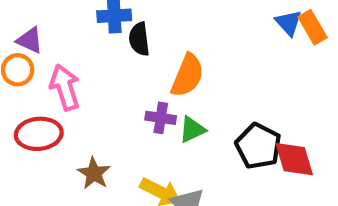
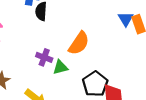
orange semicircle: (187, 75) -> (79, 43), moved

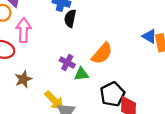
blue triangle: (126, 19) -> (150, 36), turned -35

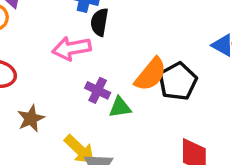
pink arrow: (24, 30) -> (72, 48), moved, turned -100
black pentagon: (112, 94) -> (178, 81), moved

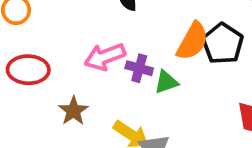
pink arrow: (72, 48) -> (105, 57), moved

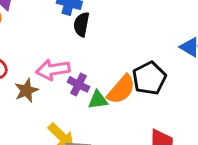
orange semicircle: (192, 41) -> (121, 89), moved
brown star: (73, 111) -> (26, 90), moved

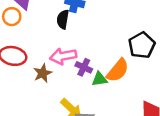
black semicircle: (81, 24) -> (63, 19), moved
black pentagon: (149, 78) -> (142, 45), moved

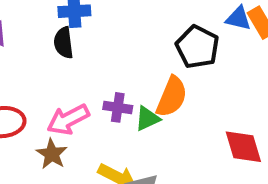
pink arrow: (63, 56) -> (68, 119), moved
brown star: (43, 73) -> (52, 154), moved

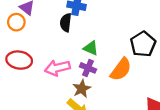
green triangle: (147, 119) -> (91, 48), moved, turned 35
brown star: (52, 154) -> (82, 89), moved

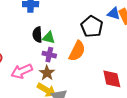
black semicircle: (66, 23) -> (37, 35), moved
pink arrow: (57, 68) -> (22, 71), moved

